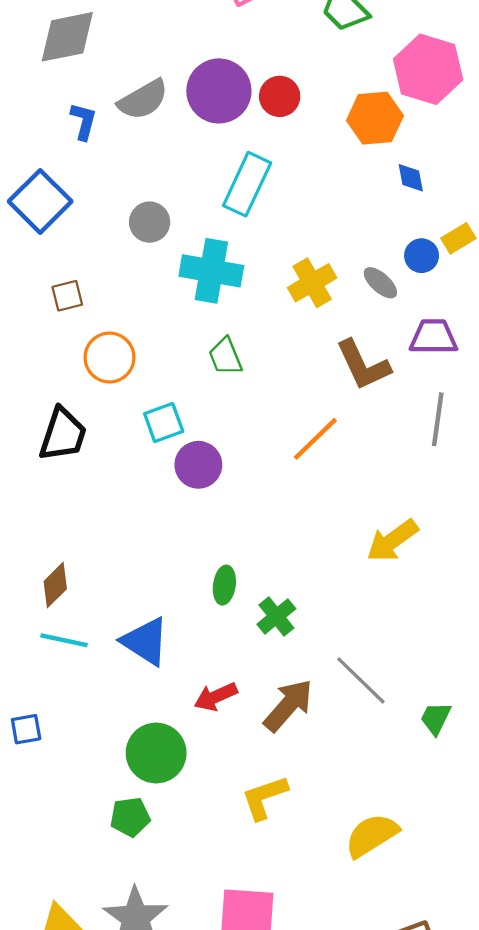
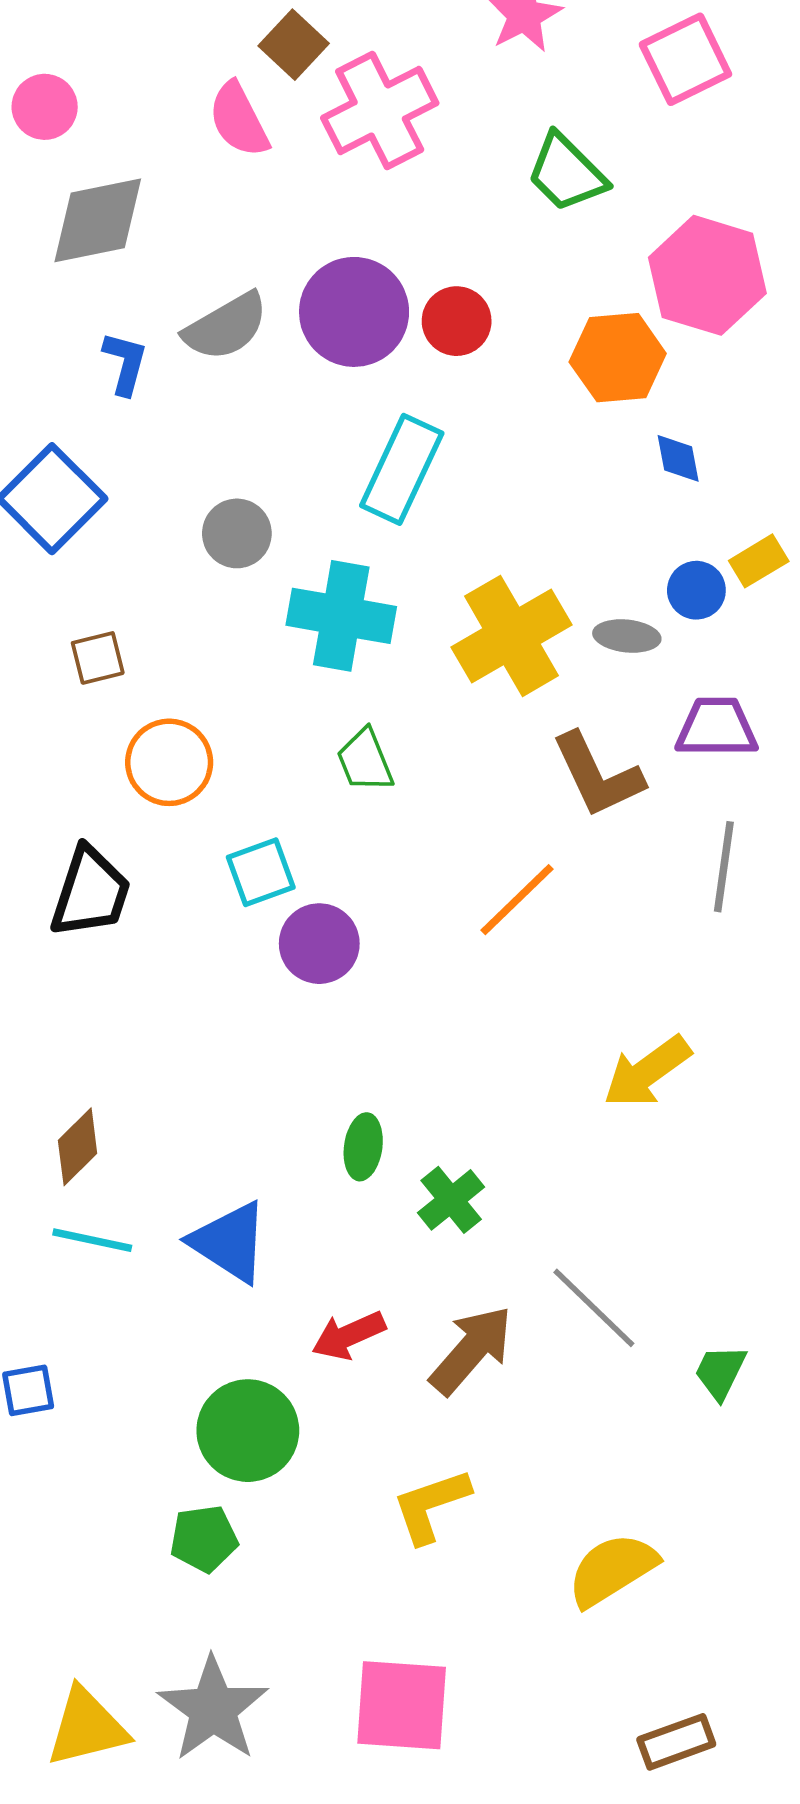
yellow cross: (312, 283) -> (512, 636), size x1.4
gray ellipse: (380, 283) -> (627, 636), turned -36

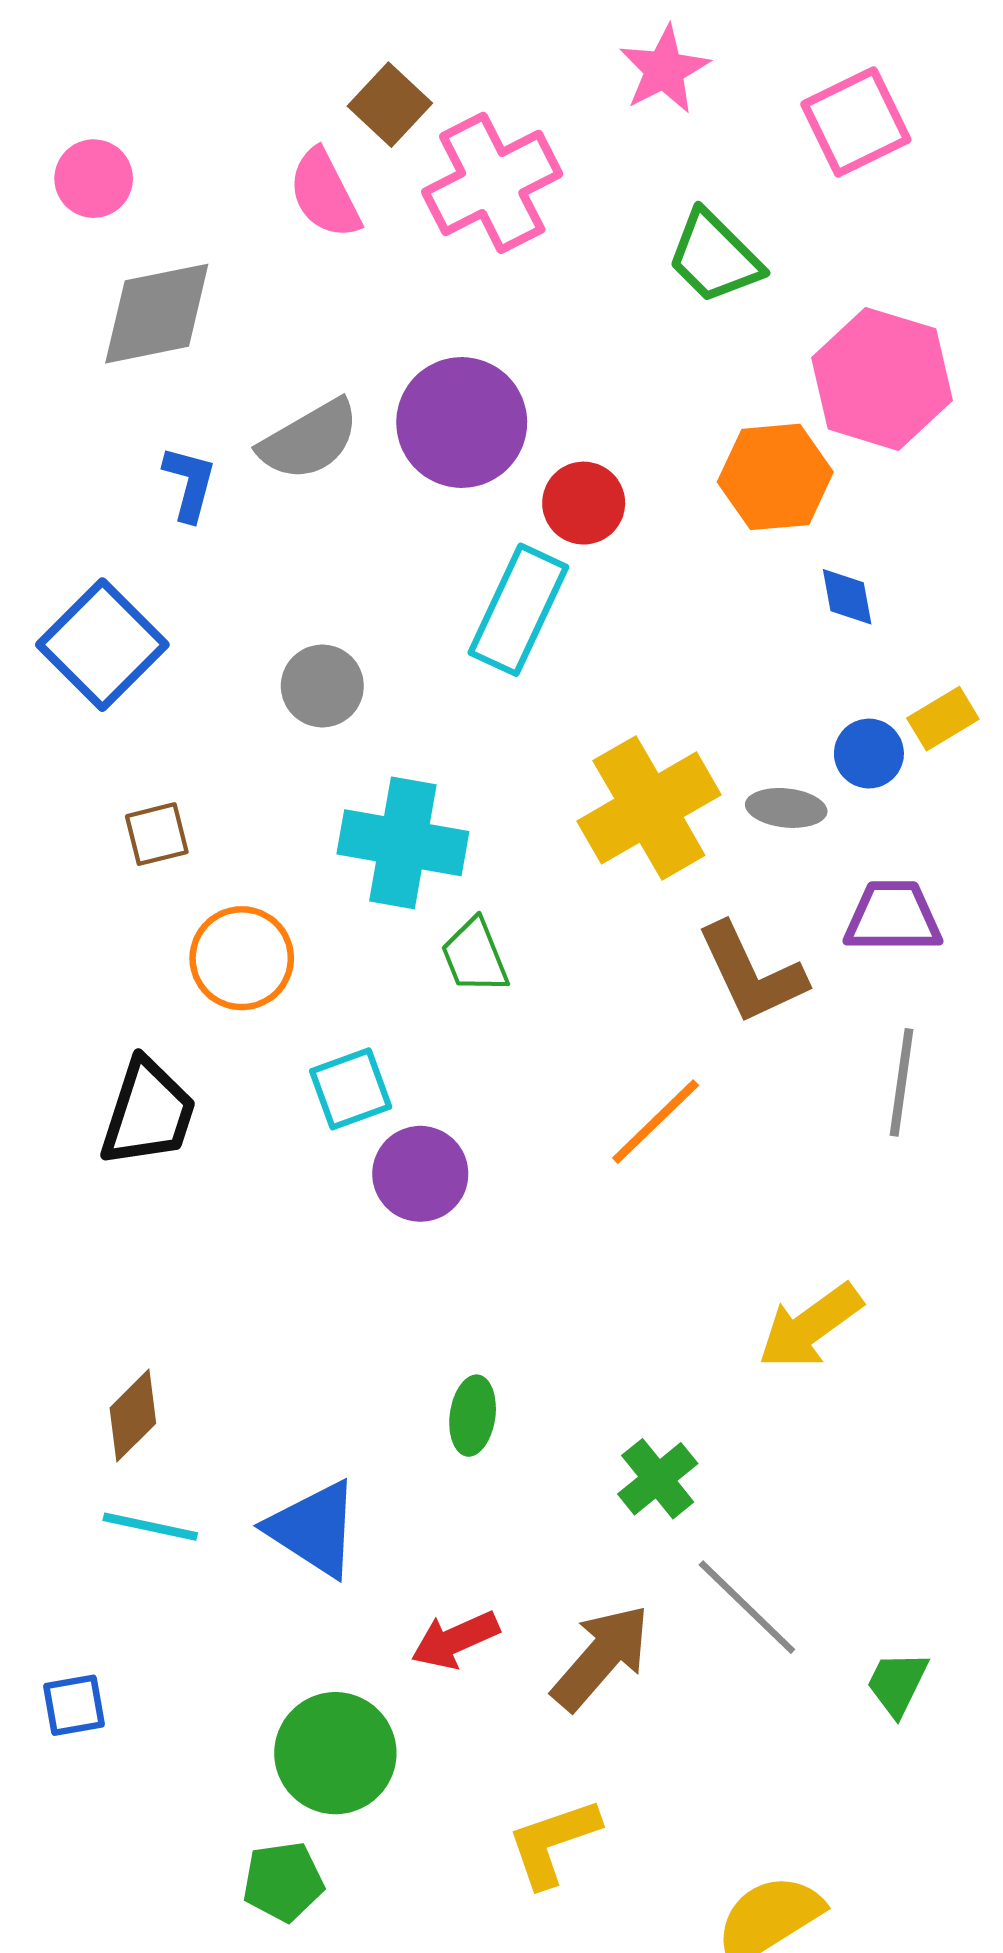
red circle: (457, 321) -> (584, 503), moved
cyan cross: (341, 616) -> (403, 843), moved
green cross: (451, 1200) -> (658, 1479), moved

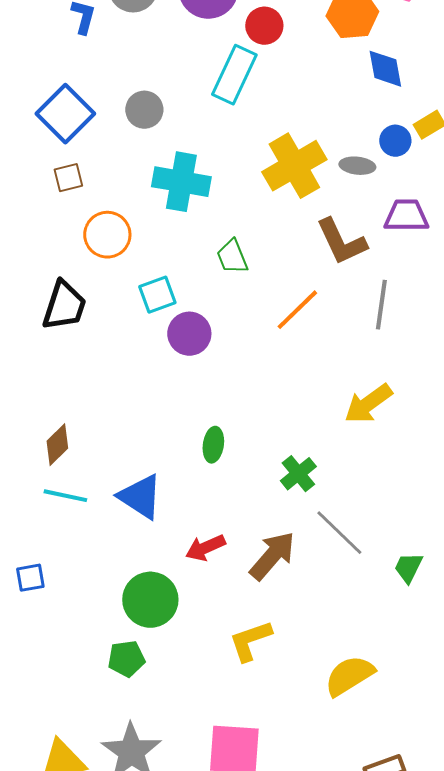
blue diamond: (847, 597) -> (385, 69), size x1.4
blue square: (102, 645) -> (65, 114), moved
green trapezoid: (475, 956) -> (232, 257), moved
gray line: (902, 1082) -> (381, 305), moved

